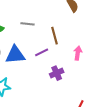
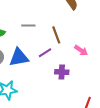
pink arrow: (78, 53) -> (81, 50), turned 120
purple cross: (57, 73) -> (62, 72), turned 32

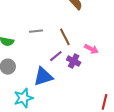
blue triangle: (19, 57) -> (43, 77), moved
purple cross: (62, 72) -> (74, 61), moved, turned 32

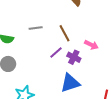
blue triangle: (43, 77) -> (70, 83), moved

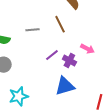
brown line: (65, 33) -> (60, 24), moved

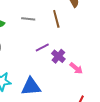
pink arrow: (87, 49) -> (76, 68), moved
blue triangle: (65, 86) -> (31, 87), moved

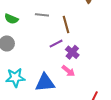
brown line: (56, 19) -> (66, 24), moved
pink arrow: (76, 68) -> (68, 71), moved

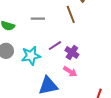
brown line: (66, 24) -> (71, 14), moved
cyan star: (15, 78) -> (31, 56), moved

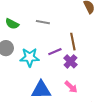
brown line: (71, 14) -> (73, 42), moved
pink arrow: (70, 71) -> (71, 87), moved

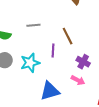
purple line: (55, 52) -> (53, 51), turned -48
purple cross: (70, 61) -> (83, 62), moved

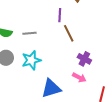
gray line: (33, 25) -> (30, 33), moved
purple line: (53, 51) -> (60, 15), moved

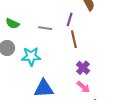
gray line: (30, 33) -> (45, 28), moved
pink arrow: (79, 77) -> (83, 87), moved

